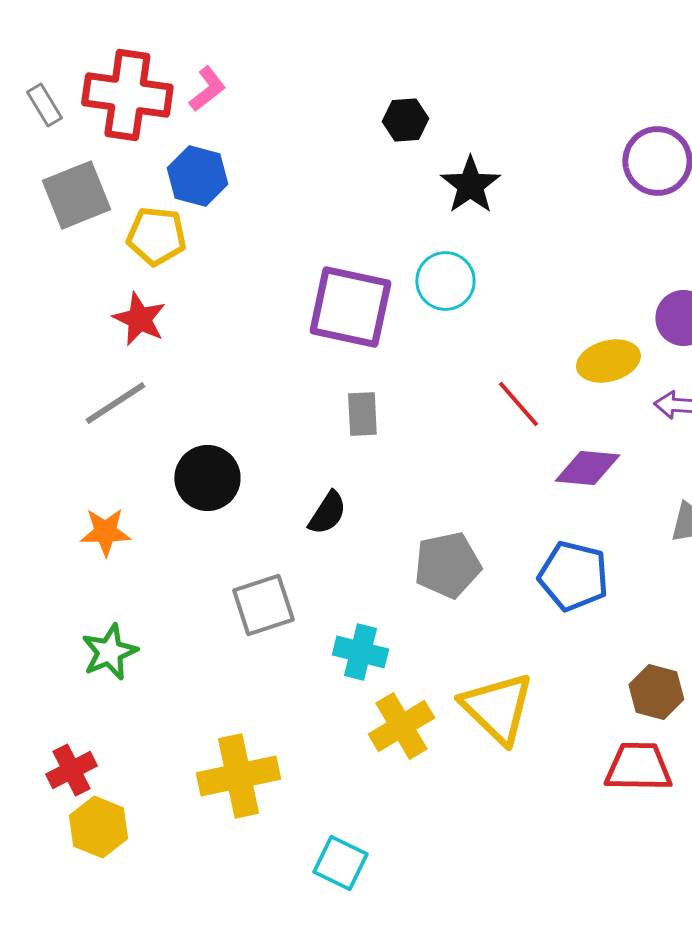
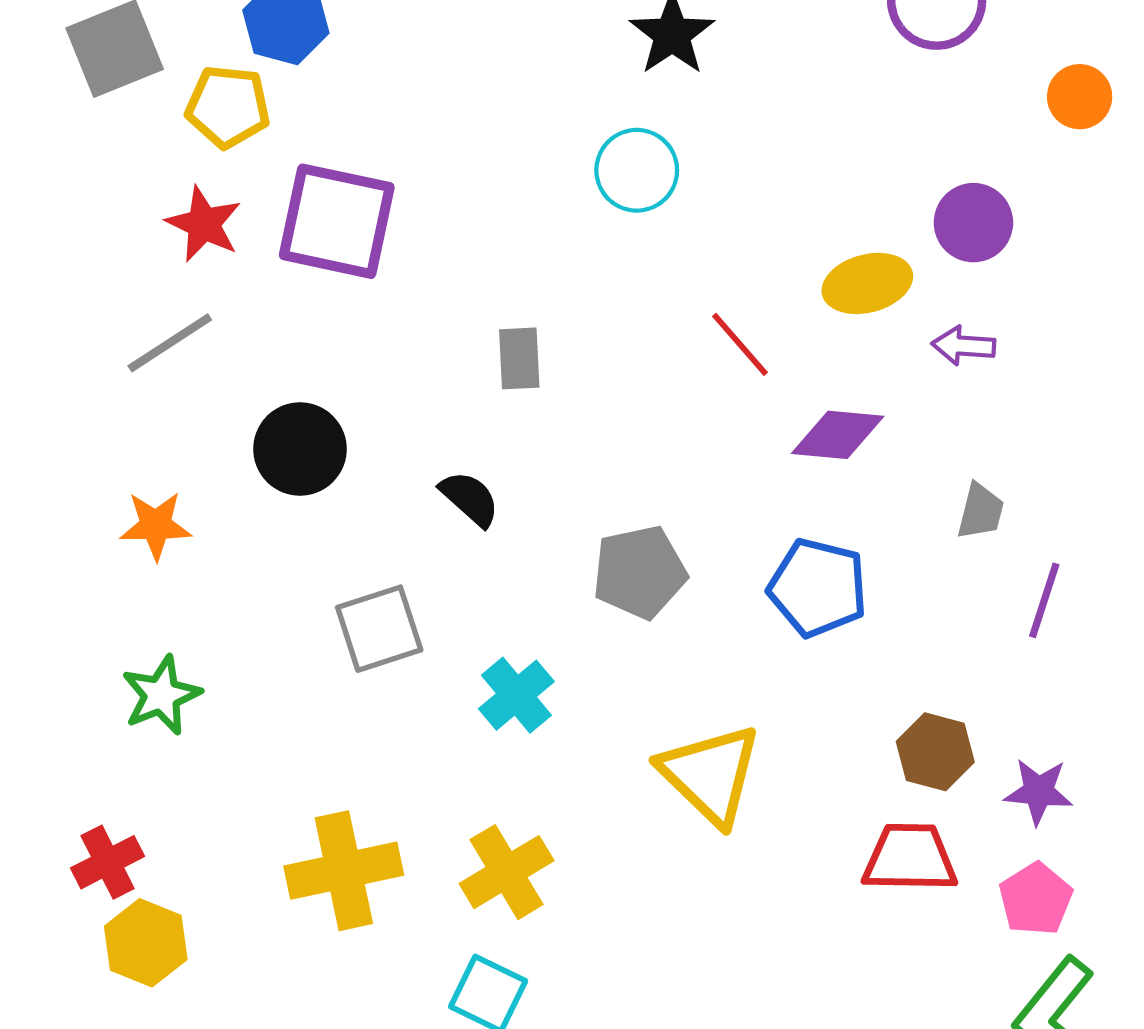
purple square: (350, 307) -> (337, 221), moved
black semicircle: (327, 513) -> (470, 499), turned -81
cyan cross: (360, 652) -> (516, 695), turned 36
yellow cross: (401, 726) -> (507, 872), moved

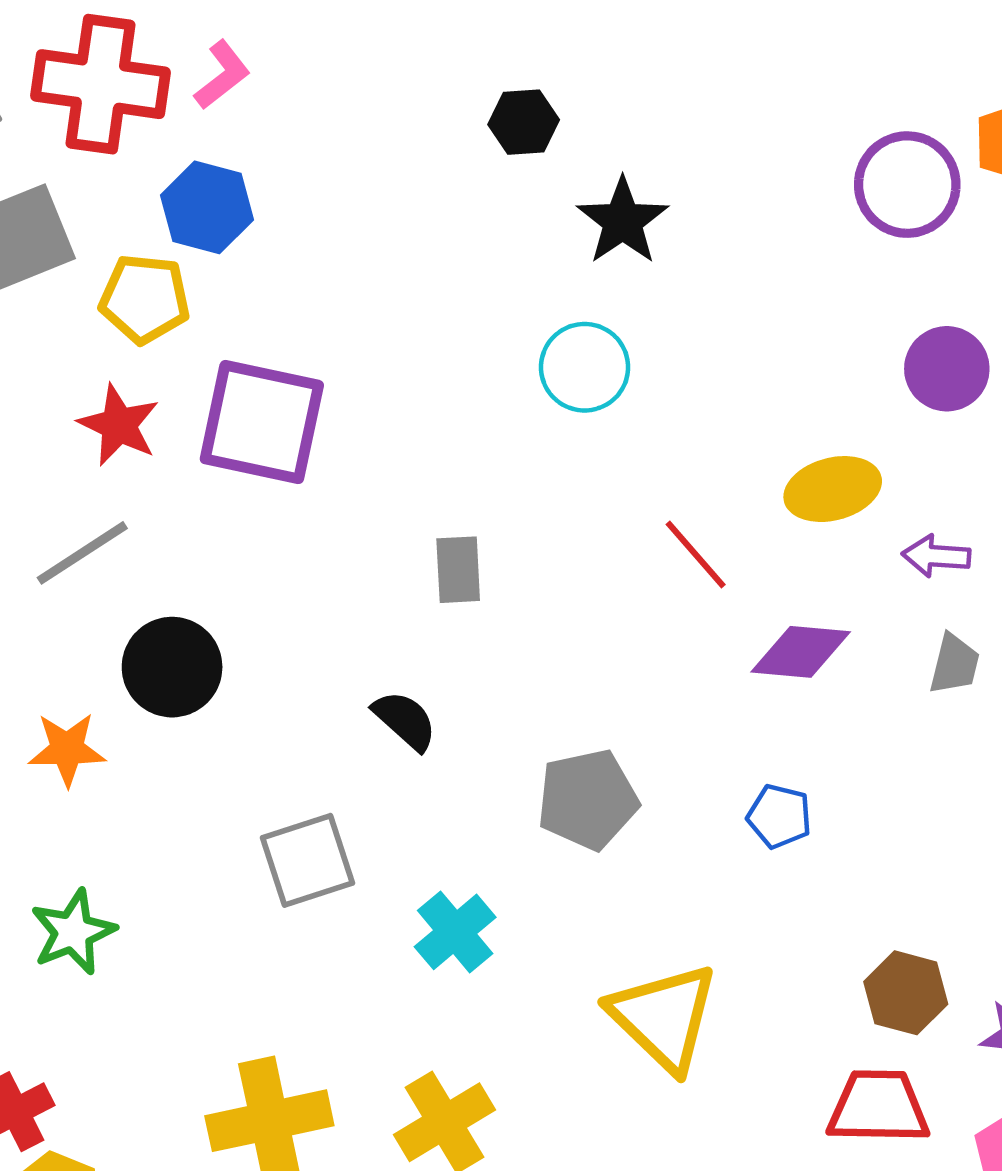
purple circle: (973, 223) -> (947, 369), moved
black circle: (300, 449) -> (172, 667), moved
gray trapezoid: (981, 511) -> (954, 664), moved
blue pentagon: (818, 588) -> (779, 816), size x0.6

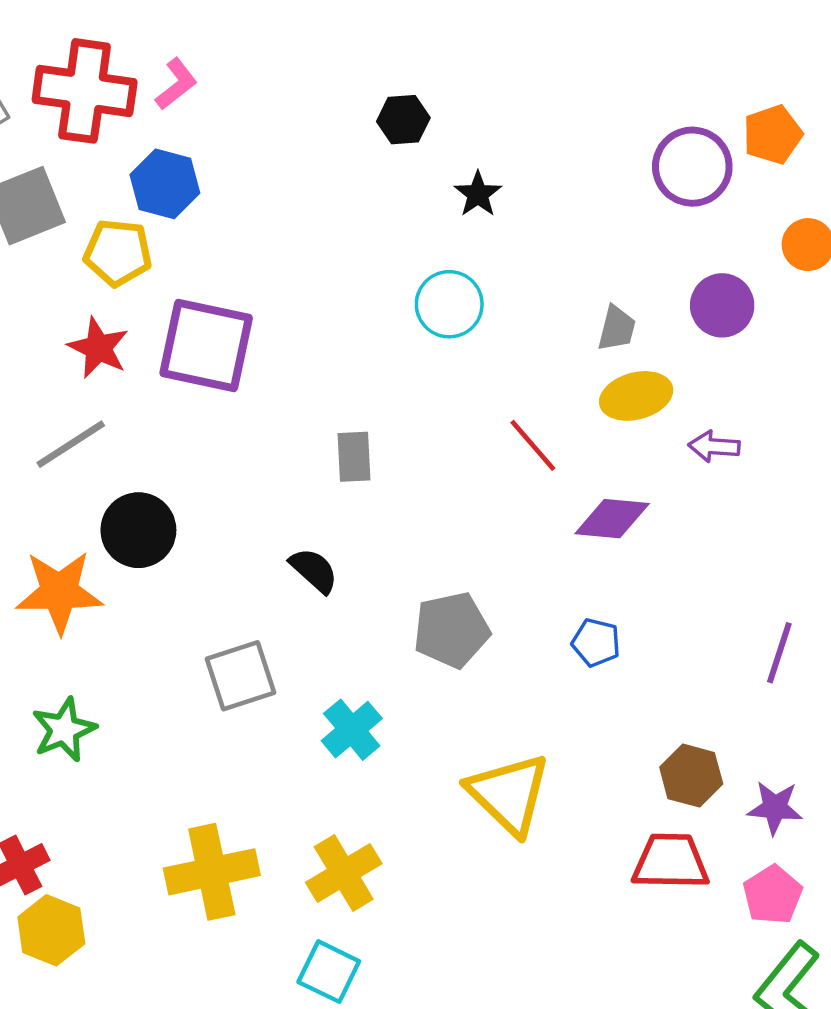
black star: (623, 221) -> (478, 194), size x0.7
gray trapezoid: (954, 664) -> (617, 328), moved
orange star: (67, 749) -> (59, 592), size x1.5

